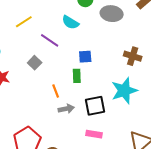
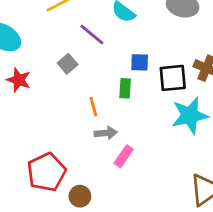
black square: (95, 106) -> (173, 78), moved
pink rectangle: (94, 134) -> (124, 156), moved, turned -70

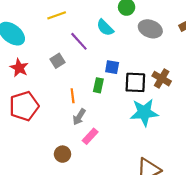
gray arrow: (106, 133) -> (79, 117), turned 119
red pentagon: (46, 172) -> (24, 106), moved
brown circle: (80, 196) -> (62, 154), moved

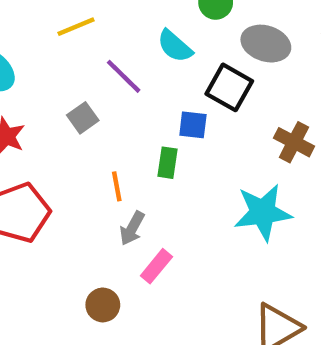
black square: (135, 82) -> (229, 87), moved, turned 30

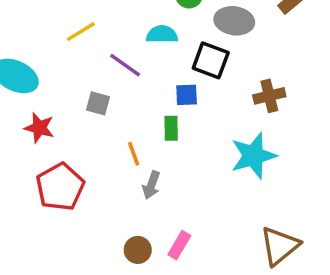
cyan semicircle: (175, 46) -> (162, 34), turned 148
gray square: (83, 118) -> (98, 103), turned -30
brown cross: (294, 142) -> (269, 96), turned -32
pink rectangle: (156, 266) -> (179, 245), moved

